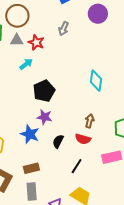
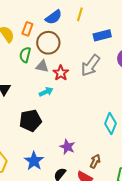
gray arrow: (64, 29) -> (90, 66), size x1.6
black pentagon: (44, 91) -> (30, 120), moved
purple star: (45, 117) -> (67, 147), moved

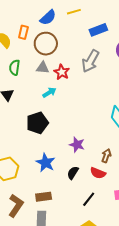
yellow line: (80, 14) -> (74, 12), turned 64
green semicircle: (25, 55) -> (15, 68), moved

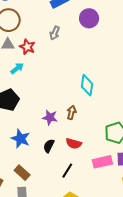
gray arrow: (90, 61) -> (55, 33), size x0.6
brown arrow: (106, 156) -> (71, 112), moved
brown rectangle: (44, 197) -> (22, 173), turned 56

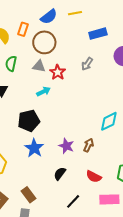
cyan diamond: (87, 85) -> (109, 121), turned 45
blue star: (21, 139) -> (34, 148), moved
red semicircle: (74, 143) -> (94, 177), moved

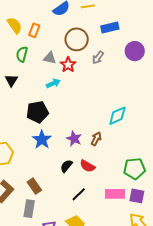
orange rectangle: (23, 29) -> (34, 30), moved
brown circle: (44, 42) -> (77, 39), moved
red semicircle: (94, 177) -> (87, 166), moved

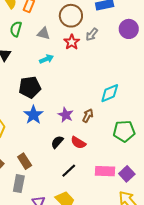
red star: (68, 65) -> (72, 42), moved
green pentagon: (134, 169) -> (124, 131), moved
purple square: (137, 196) -> (127, 174), turned 35

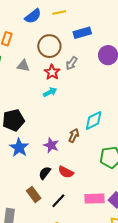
cyan arrow: (46, 59) -> (50, 92), moved
brown arrow: (88, 116) -> (74, 135), moved
brown rectangle: (25, 161) -> (34, 194), moved

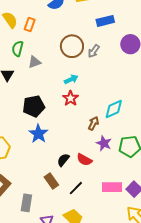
brown circle: (49, 46) -> (72, 46), moved
gray triangle: (23, 66) -> (34, 62), moved, turned -32
red star: (52, 72) -> (71, 98), moved
purple star: (51, 145) -> (104, 143), moved

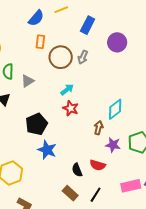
blue rectangle: (105, 21) -> (88, 25), turned -36
orange rectangle: (30, 25) -> (40, 42), moved
black semicircle: (63, 160) -> (77, 170), turned -48

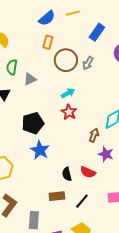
brown rectangle: (70, 193) -> (57, 196), turned -56

